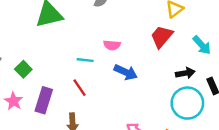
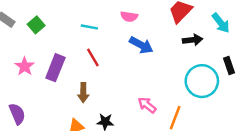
cyan line: (85, 60) -> (89, 27), moved
green square: (23, 69) -> (36, 25), moved
black arrow: (185, 73) -> (193, 40), moved

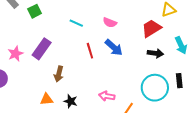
red line: (93, 57) -> (90, 51), moved
pink star: (25, 66) -> (15, 54), moved
pink arrow: (147, 105) -> (107, 96), turned -42

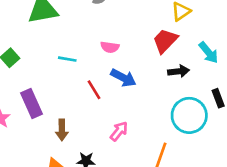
purple rectangle: (42, 49) -> (31, 104), turned -45
pink arrow: (107, 96) -> (119, 131), moved, turned 133

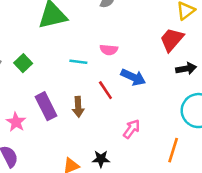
pink semicircle: (110, 47) -> (109, 50), moved
brown arrow: (62, 130) -> (78, 107), moved

